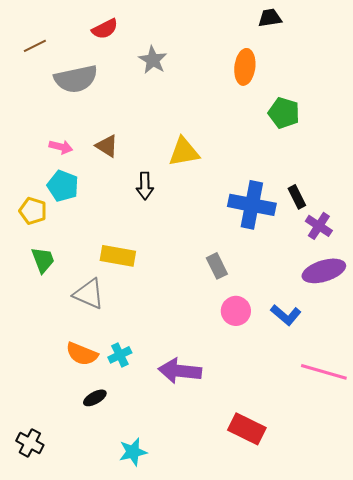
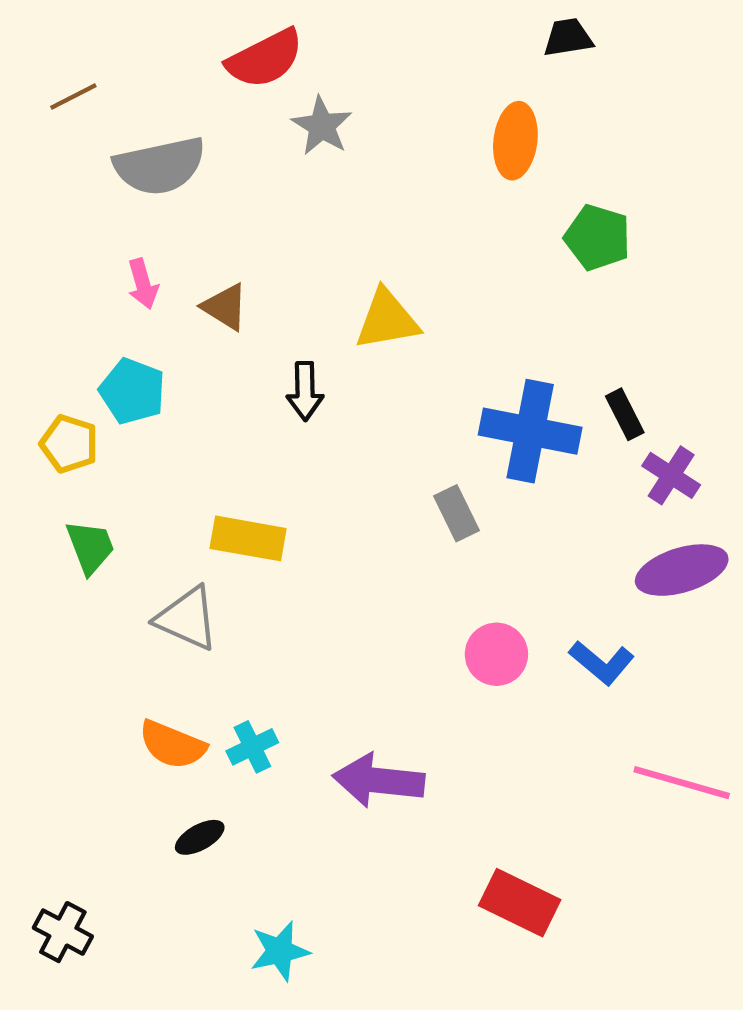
red semicircle: (105, 29) -> (265, 59), moved, size x1.4
pink arrow: (61, 147) -> (143, 284), moved, turned 60
gray rectangle: (217, 266) -> (456, 513), moved

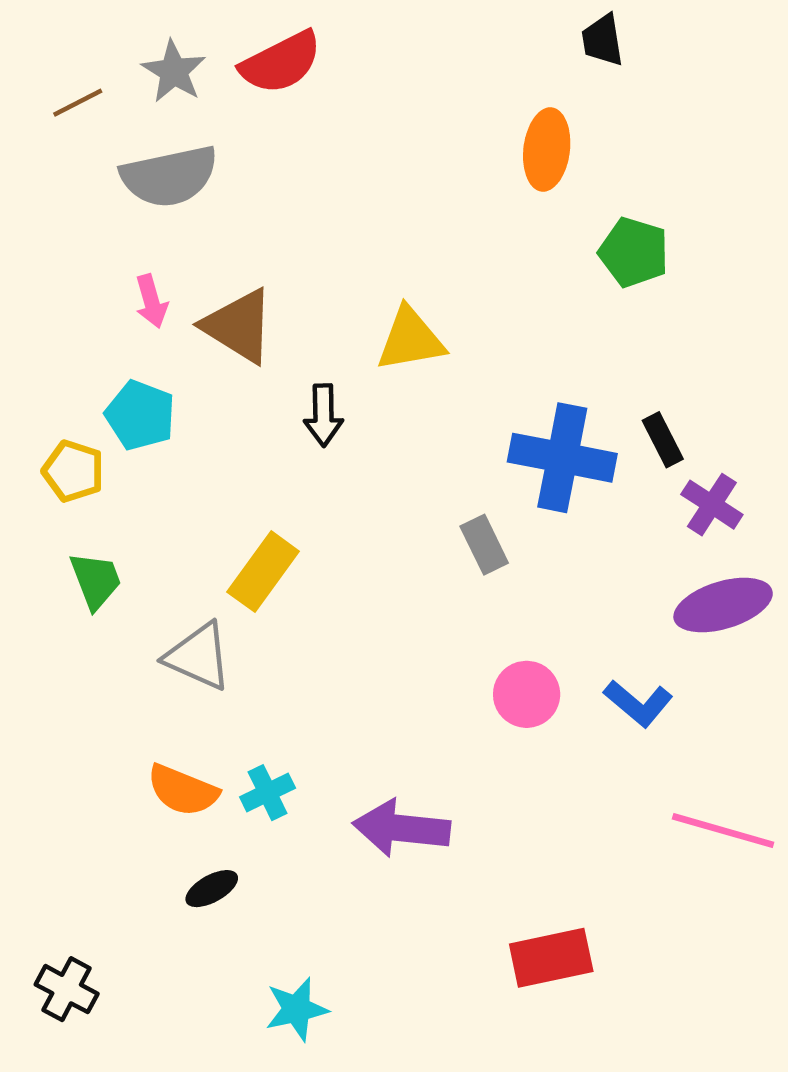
black trapezoid: (568, 38) -> (602, 40), turned -90
gray star: (322, 126) -> (174, 71), moved
brown triangle: (225, 307) -> (239, 326), size x1.5
yellow rectangle: (248, 538) -> (263, 572), turned -64
red rectangle: (520, 903) -> (551, 958), turned -38

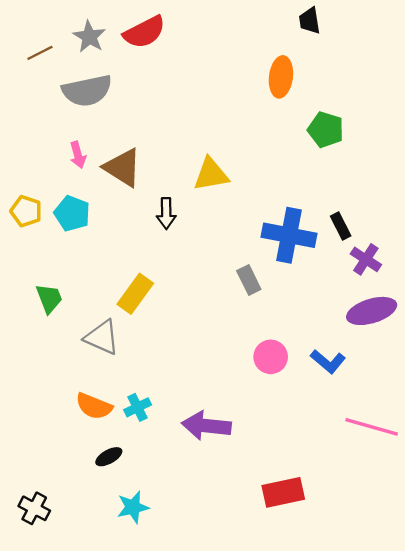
yellow pentagon: (73, 471) -> (26, 211), moved
cyan star: (297, 1009) -> (133, 507), moved

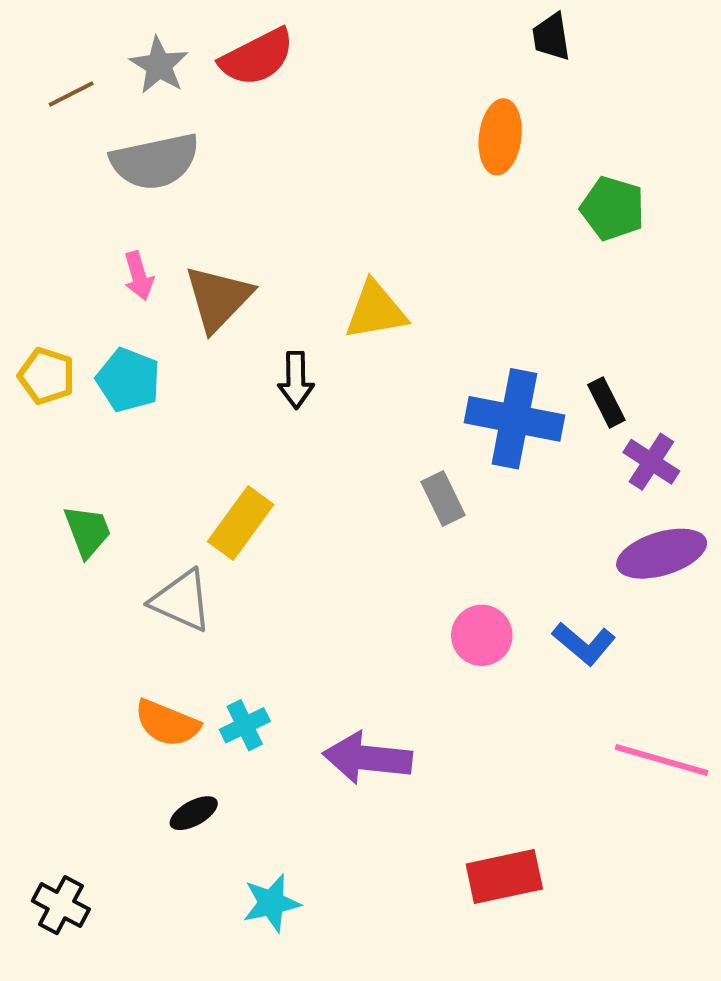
green pentagon: (326, 130) -> (613, 208), moved
brown triangle: (123, 168) -> (218, 298), turned 42
cyan star: (133, 507) -> (271, 903), moved

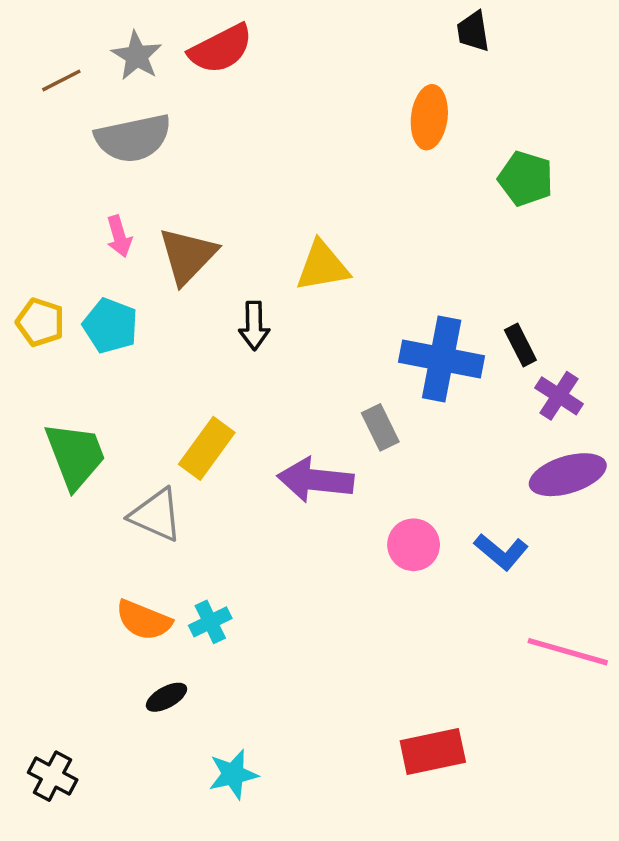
green trapezoid: (87, 531) -> (75, 455), size x1.5
purple arrow: (367, 758) -> (315, 480), moved

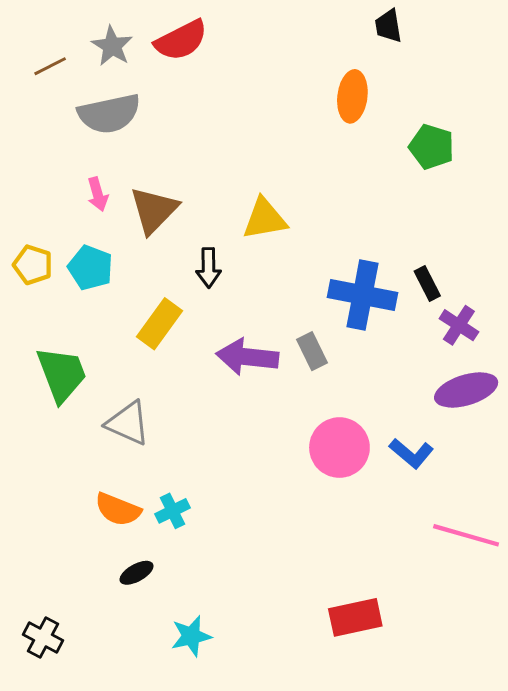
yellow rectangle: (207, 448) -> (160, 324), moved
purple arrow: (315, 480) -> (247, 357), moved
pink circle: (414, 545) -> (339, 448), size x1.4

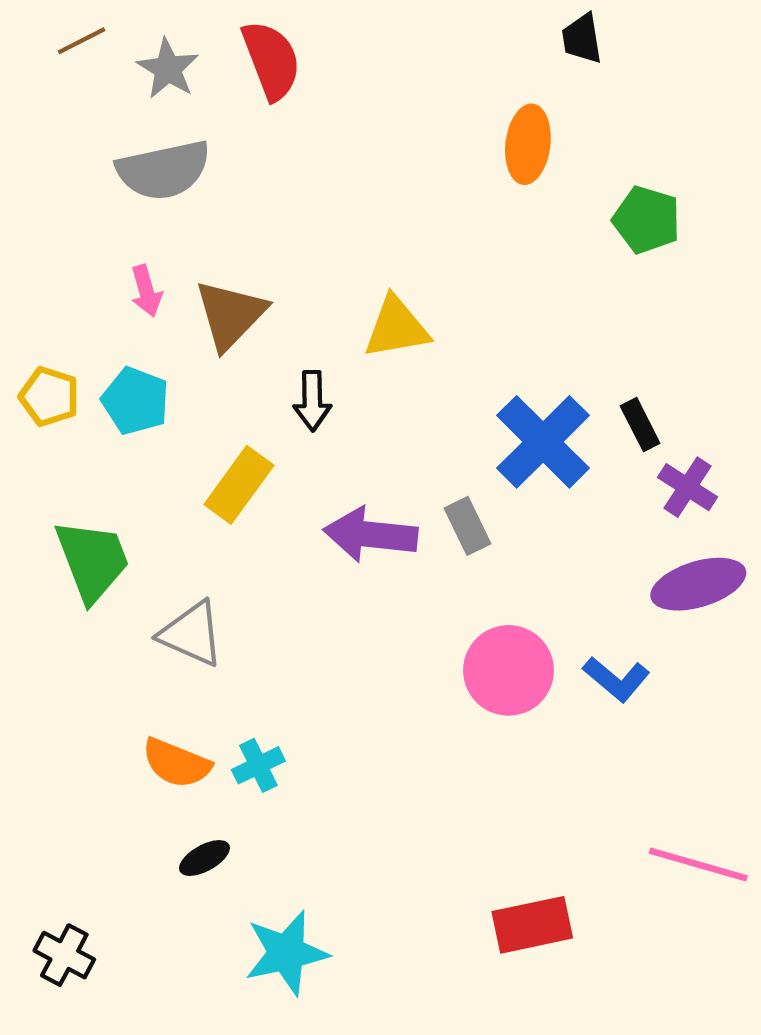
red semicircle: (181, 40) -> (271, 60), turned -84
brown line: (50, 66) -> (82, 41), moved
blue cross: (362, 295) -> (543, 442), turned 34
pink line: (466, 535) -> (698, 864), moved
cyan star: (191, 636) -> (286, 953), size x1.4

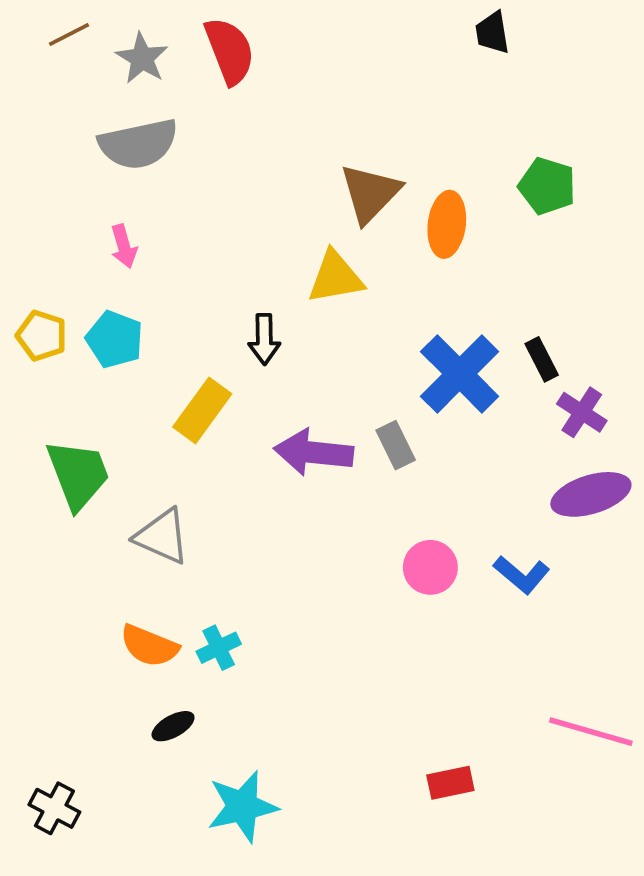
orange ellipse: (528, 144) -> (447, 224), moved
brown triangle: (230, 315) -> (370, 193), moved
pink circle: (509, 670) -> (430, 567), size x0.7
red rectangle: (532, 925) -> (450, 783), size x0.7

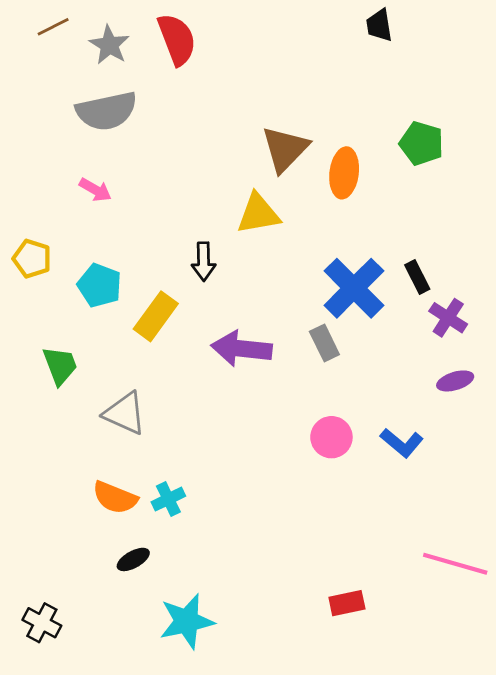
pink arrow: (124, 246) -> (95, 190), turned -44
cyan pentagon: (115, 339) -> (100, 285), moved
gray rectangle: (396, 445) -> (324, 343), moved
green trapezoid: (78, 474) -> (60, 365), size x0.7
purple ellipse: (591, 494) -> (455, 381), size x0.6

